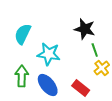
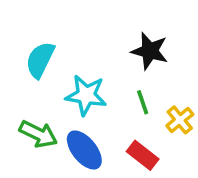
green line: (95, 50) -> (143, 102), moved
green arrow: (22, 76) -> (38, 134), turned 115

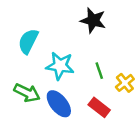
black star: (150, 51) -> (93, 20), moved

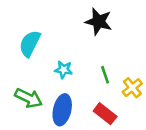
cyan star: (60, 66) -> (63, 70), size x0.6
blue ellipse: (59, 104) -> (62, 110), turned 52

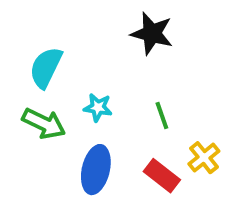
yellow cross: (132, 88) -> (204, 158), moved
green arrow: (28, 98) -> (44, 124), moved

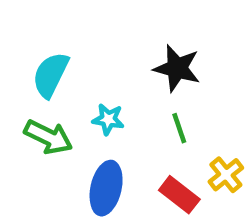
black star: (152, 33) -> (177, 68), moved

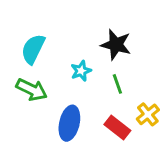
cyan star: (108, 119) -> (81, 71), moved, turned -30

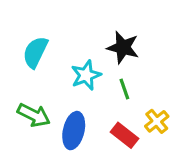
cyan star: (81, 71) -> (86, 75), size x1.4
green arrow: (32, 90) -> (34, 115), moved

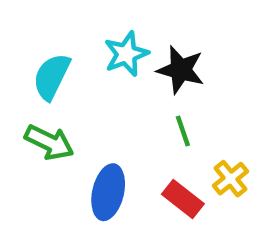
cyan star: (86, 75) -> (126, 54), moved
green arrow: (34, 115) -> (49, 142), moved

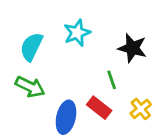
black star: (181, 70) -> (132, 48), moved
red rectangle: (183, 199) -> (99, 108), moved

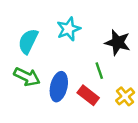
blue ellipse: (66, 117) -> (59, 87), moved

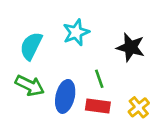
green line: (99, 71) -> (99, 79), moved
red rectangle: (88, 95) -> (98, 106), turned -30

